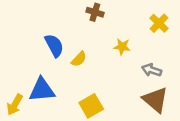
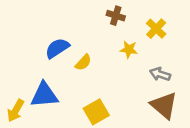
brown cross: (95, 12) -> (116, 16), moved
yellow cross: (159, 23) -> (156, 29), moved
blue semicircle: (54, 45) -> (57, 48), turned -95

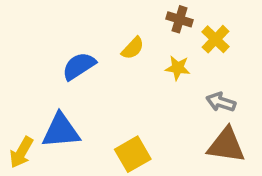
brown cross: (116, 16) -> (179, 19), moved
yellow semicircle: (83, 62) -> (133, 48), moved
brown triangle: (164, 105) -> (226, 145), turned -32

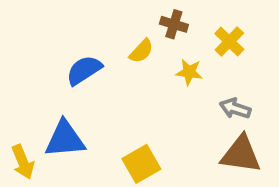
brown cross: (179, 19) -> (174, 24), moved
yellow arrow: (21, 152) -> (23, 162), turned -52

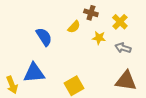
blue semicircle: (84, 70) -> (44, 37), turned 90
gray arrow: (235, 108) -> (123, 48), moved

